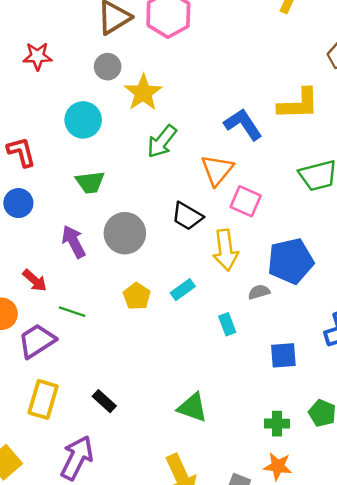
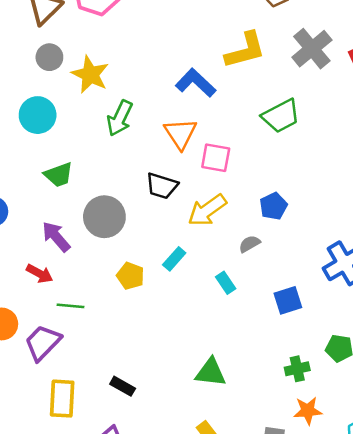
yellow arrow: (226, 250) -> (207, 210), turned 75
blue pentagon: (291, 261) -> (273, 206), size x0.6
red arrow: (35, 280) -> (40, 274), moved

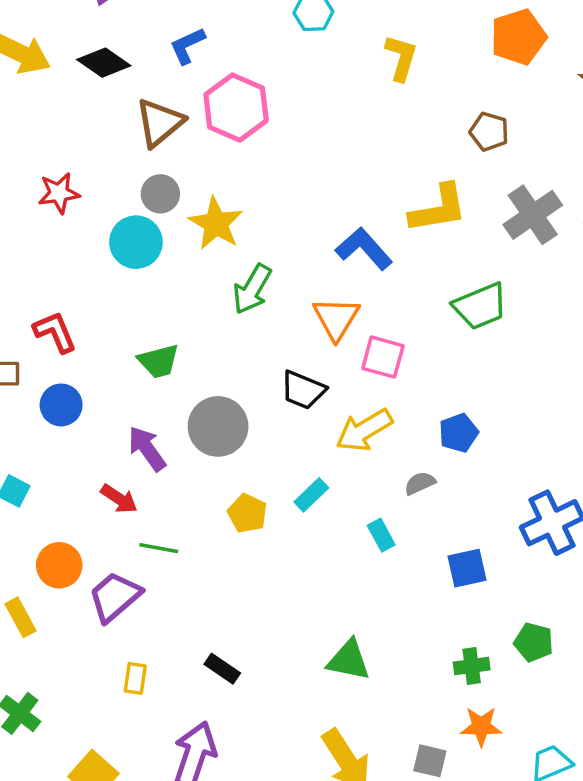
cyan circle: (38, 115) -> (136, 242), moved
yellow rectangle: (62, 399) -> (135, 678), size x0.6

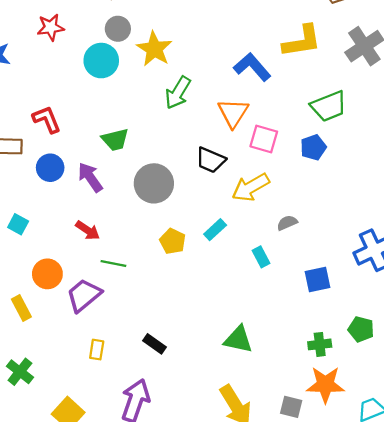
blue pentagon: (458, 433) -> (313, 147), moved
purple arrow: (147, 449) -> (90, 177), moved
orange star: (481, 726) -> (325, 385), size x1.4

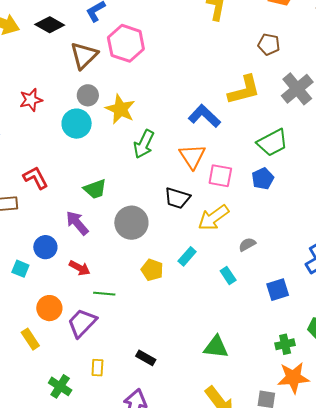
blue circle: (50, 168) -> (45, 247), moved
green cross: (20, 372) -> (60, 386), moved

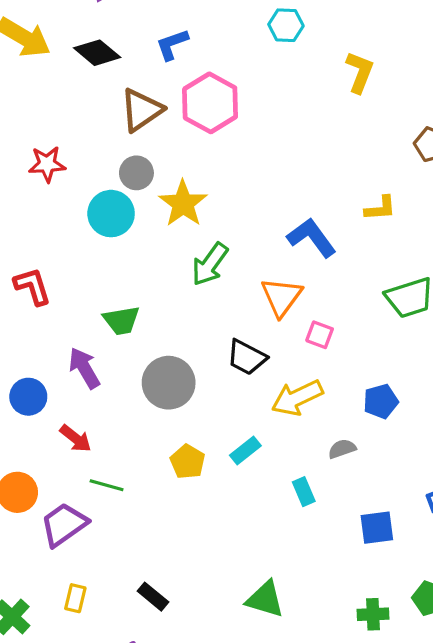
yellow L-shape: (244, 90) -> (380, 208), size x0.6
pink square: (220, 176) -> (320, 335), size x0.7
blue pentagon: (263, 179) -> (381, 401), moved

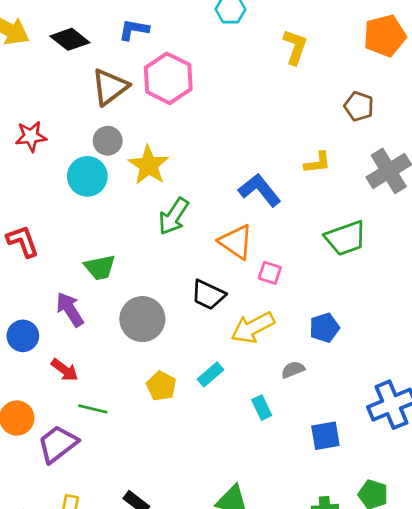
blue L-shape: (172, 44) -> (134, 30), turned 32
orange triangle: (281, 297) -> (236, 242), turned -30

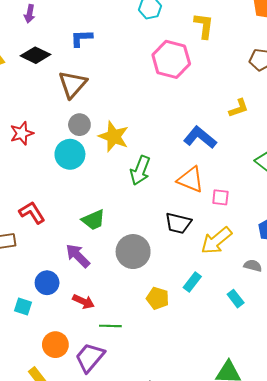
pink hexagon: (168, 78) -> (171, 59), moved
gray semicircle: (293, 370) -> (253, 266), turned 48

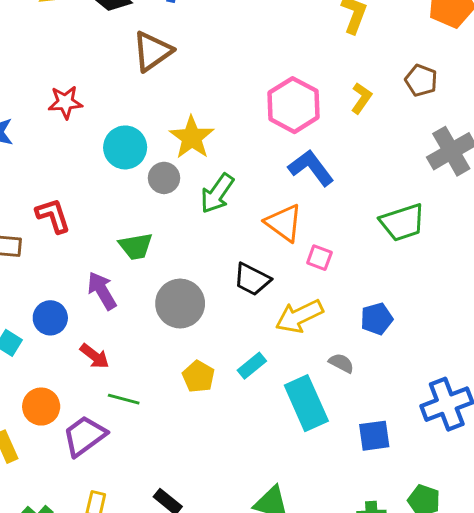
pink hexagon: (171, 59) -> (294, 105), moved
yellow L-shape: (239, 108) -> (361, 98), moved, turned -50
gray circle: (79, 125) -> (164, 178), moved
cyan rectangle: (236, 299) -> (306, 403), size x2.0

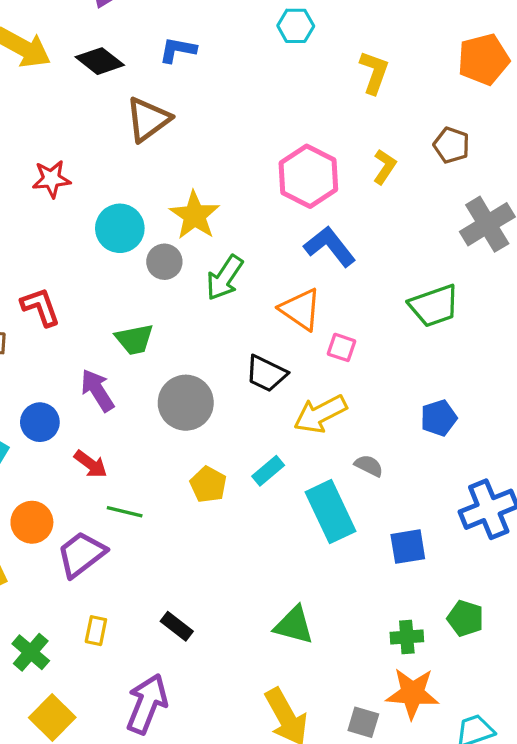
blue pentagon: (377, 319) -> (439, 418), moved

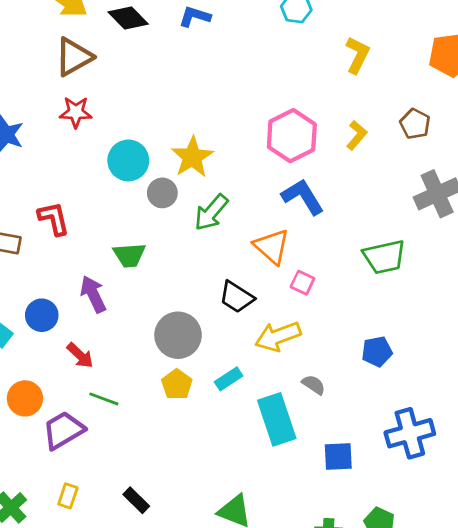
brown triangle: (148, 119) -> (74, 57), moved
gray circle: (186, 403) -> (178, 335), moved

